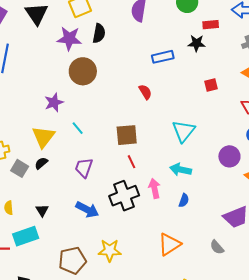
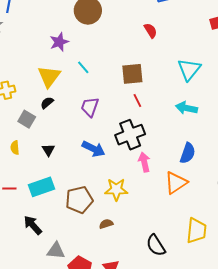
gray square: (20, 168) -> (27, 119), moved
pink arrow: (154, 188) -> (144, 162), moved
blue semicircle: (184, 200) -> (188, 153), moved, size x1.5
cyan rectangle: (26, 236) -> (42, 187), moved

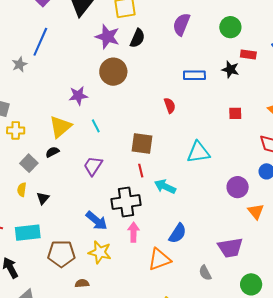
cyan triangle: (189, 69) -> (198, 152), turned 30
cyan arrow: (187, 108) -> (165, 187), moved
yellow semicircle: (15, 148) -> (22, 190), moved
blue arrow: (94, 149) -> (97, 221), moved

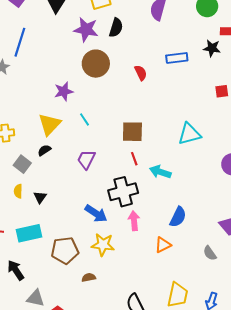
red semicircle: (170, 106) -> (141, 73), moved
orange triangle: (159, 259) -> (163, 245), size x0.7

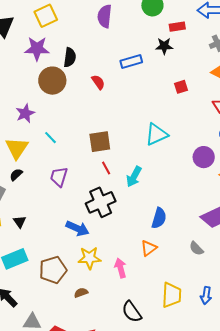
black semicircle: (116, 28) -> (70, 57), moved
cyan arrow: (160, 172) -> (134, 177), turned -70
pink arrow: (134, 221) -> (120, 268), moved

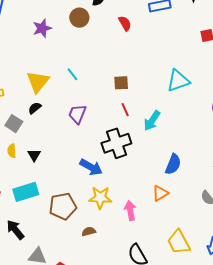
brown circle: (52, 81) -> (79, 18), size x0.7
purple star: (25, 113) -> (42, 28), moved
brown square: (100, 142) -> (121, 83), size x0.7
yellow trapezoid: (172, 295) -> (179, 242), turned 144

